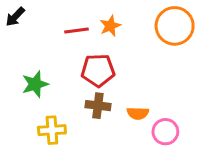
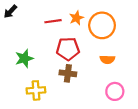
orange circle: (175, 26) -> (102, 25), moved
orange semicircle: (138, 113) -> (107, 59), moved

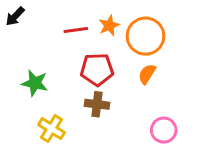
green star: (24, 58) -> (35, 83), turned 30
orange semicircle: (107, 59) -> (147, 74), moved, turned 120
yellow cross: (36, 90) -> (51, 129), turned 36

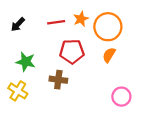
black arrow: (15, 16) -> (18, 24), moved
brown cross: (97, 104) -> (58, 80), moved
yellow cross: (51, 129) -> (18, 91), moved

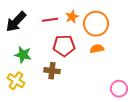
black arrow: (18, 24) -> (16, 22), size x1.6
orange semicircle: (109, 55) -> (97, 49), turned 48
pink circle: (121, 97) -> (119, 89), moved

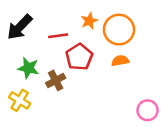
red line: (50, 20) -> (58, 36), moved
red pentagon: (64, 46) -> (79, 57), turned -30
brown cross: (52, 71) -> (56, 80), moved, turned -35

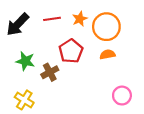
red line: (58, 36) -> (52, 19), moved
yellow cross: (20, 100) -> (24, 100), moved
pink circle: (148, 110) -> (122, 96), moved

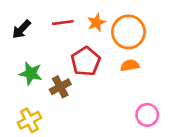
black arrow: (18, 24) -> (21, 29), size x0.7
yellow cross: (24, 100) -> (29, 120), turned 30

